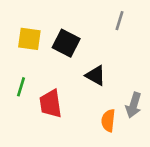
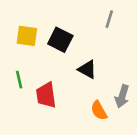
green line: (21, 87) -> (19, 80), turned -30
orange semicircle: (108, 121) -> (99, 111), turned -36

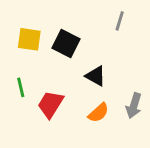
red trapezoid: (46, 95) -> (50, 104), turned 40
orange semicircle: (99, 111) -> (99, 113), moved, turned -102

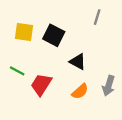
green line: (21, 87) -> (17, 71), turned -49

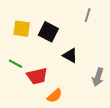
red trapezoid: (41, 84) -> (37, 76), turned -135
orange semicircle: (80, 91) -> (55, 96), moved

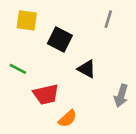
yellow square: (22, 29) -> (27, 20), moved
green line: (15, 64) -> (18, 69), moved

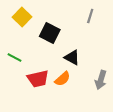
yellow square: (27, 20) -> (22, 17), turned 36
orange semicircle: (68, 119) -> (62, 79), moved

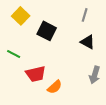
black triangle: (72, 58) -> (88, 42), moved
orange semicircle: (62, 79) -> (55, 87), moved

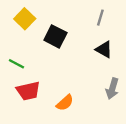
red trapezoid: (36, 74) -> (28, 91), moved

